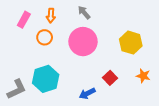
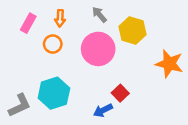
yellow hexagon: (131, 43) -> (132, 31), moved
orange star: (143, 76) -> (169, 64), moved, size x1.6
red square: (110, 78) -> (120, 93), moved

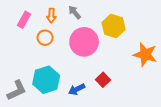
gray arrow: (99, 15) -> (75, 12), moved
blue arrow: (103, 110) -> (77, 89), moved

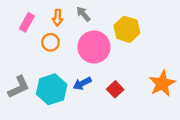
orange star: (145, 55) -> (162, 83), moved, turned 30
blue arrow: (77, 89) -> (82, 83), moved
gray L-shape: (17, 90) -> (19, 87), moved

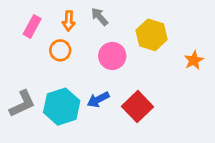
pink circle: (94, 47) -> (112, 56), size x0.7
orange star: (162, 83) -> (194, 60), moved, size x0.6
red square: (115, 89) -> (138, 107), size x1.5

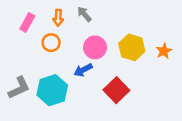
yellow hexagon: (152, 35) -> (132, 47), moved
blue arrow: (98, 100) -> (83, 70), moved

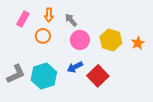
gray arrow: (84, 14) -> (71, 20), moved
blue arrow: (83, 70) -> (75, 67), moved

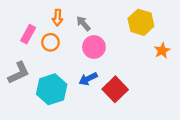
pink rectangle: (23, 19) -> (28, 34), moved
yellow hexagon: (111, 40) -> (141, 22), moved
gray L-shape: (16, 74) -> (19, 73), moved

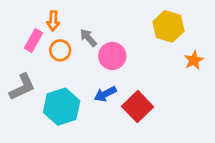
orange arrow: (58, 18) -> (53, 21), moved
gray arrow: (83, 24) -> (88, 38), moved

